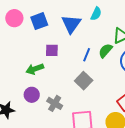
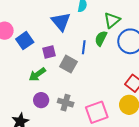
blue square: (39, 21) -> (25, 41), moved
gray square: (84, 81) -> (68, 64), moved

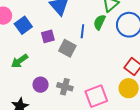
green arrow: (37, 74) -> (20, 61), moved

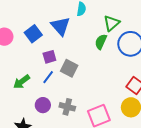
blue square: (23, 25) -> (33, 34), moved
blue line: (82, 31) -> (48, 77), moved, turned 32

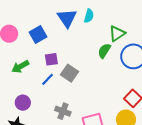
blue triangle: (60, 26) -> (67, 18), moved
green arrow: (22, 82) -> (20, 67), moved
purple circle: (43, 105) -> (23, 103), moved

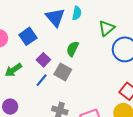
green semicircle: (104, 51) -> (73, 49), moved
purple square: (51, 59) -> (43, 60), turned -32
purple circle: (23, 103) -> (10, 107), moved

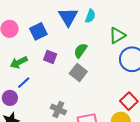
purple square: (43, 60) -> (50, 57), turned -32
gray square: (63, 72) -> (78, 72), moved
blue line: (42, 80) -> (24, 83), moved

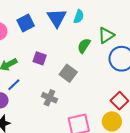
blue square: (38, 31) -> (26, 23), moved
green semicircle: (80, 51) -> (84, 46), moved
gray cross: (58, 109) -> (49, 98), moved

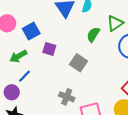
blue square: (26, 23) -> (31, 31), moved
gray cross: (49, 98) -> (67, 97), moved

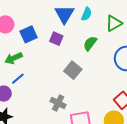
green triangle: (115, 23) -> (114, 23), moved
purple square: (49, 49) -> (56, 39), moved

